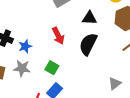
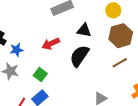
red arrow: (58, 36) -> (51, 44), turned 84

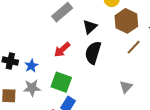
black triangle: (84, 30) -> (90, 27), turned -35
green square: (40, 74) -> (61, 82), size x1.5

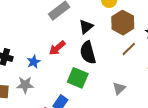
black semicircle: (93, 53) -> (88, 53), turned -35
blue star: (31, 66) -> (34, 62), moved
green square: (61, 82) -> (78, 78), moved

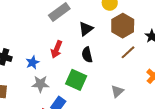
red arrow: (57, 48) -> (57, 49), turned -30
black semicircle: (88, 53) -> (87, 55), size x0.7
gray star: (25, 85) -> (40, 84), moved

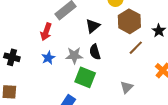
red arrow: (57, 49) -> (46, 32), moved
blue star: (33, 62) -> (48, 58), moved
gray star: (40, 84) -> (74, 55), moved

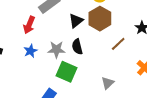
brown hexagon: (129, 21) -> (100, 19), moved

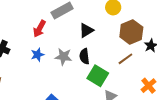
brown hexagon: (100, 19) -> (131, 32), moved
green square: (67, 72) -> (98, 76), moved

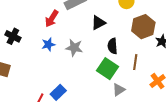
black semicircle: (84, 56) -> (112, 46), moved
brown line: (125, 59) -> (135, 62), moved, turned -49

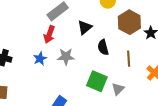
red arrow: (52, 19) -> (49, 34), moved
green square: (107, 69) -> (97, 81), moved

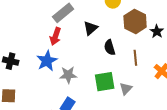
gray star: (66, 57) -> (68, 75), moved
blue star: (40, 59) -> (47, 61), size x1.5
green square: (97, 81) -> (105, 82), turned -30

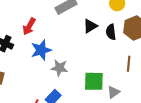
red arrow: (55, 36) -> (29, 27), moved
black semicircle: (110, 47) -> (111, 32), moved

